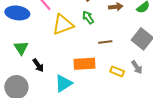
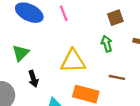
yellow triangle: (63, 25) -> (73, 61), moved

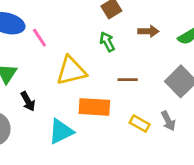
pink line: (64, 13) -> (39, 38), moved

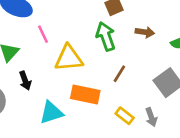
pink line: (39, 38) -> (43, 34), moved
green arrow: (107, 42) -> (106, 36), size x1.5
brown line: (128, 80) -> (119, 74), turned -66

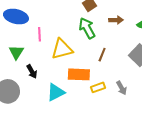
pink line: (43, 34) -> (40, 34), turned 32
yellow rectangle: (125, 116) -> (98, 87), moved, turned -48
gray arrow: (151, 117) -> (122, 88), moved

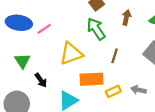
brown arrow: (116, 20) -> (126, 18), turned -72
pink line: (40, 34) -> (44, 29), moved, turned 64
gray arrow: (122, 88) -> (138, 90), turned 136

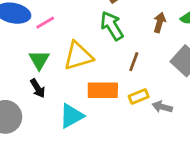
brown arrow: (126, 18) -> (160, 22), moved
green triangle: (22, 61) -> (39, 60), moved
yellow rectangle: (113, 91) -> (139, 96), moved

